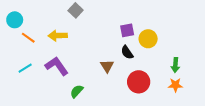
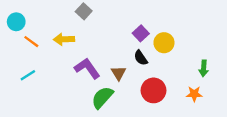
purple square: (127, 30) -> (141, 33), turned -32
green arrow: (175, 65) -> (204, 68), moved
purple L-shape: (57, 66) -> (87, 68), moved
green semicircle: (77, 91) -> (102, 97), moved, size x1.5

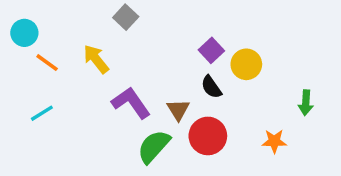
yellow arrow: (64, 39) -> (96, 59), turned 54
red circle: (154, 90) -> (208, 136), moved
orange star: (194, 94) -> (274, 141), moved

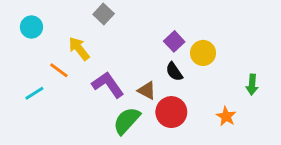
cyan circle: (24, 33) -> (31, 27), moved
orange line: (47, 63) -> (59, 70), moved
brown triangle: (178, 110) -> (147, 90), turned -30
orange star: (274, 141) -> (226, 116), turned 30

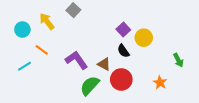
cyan circle: (31, 27) -> (22, 30), moved
yellow arrow: (79, 49) -> (47, 21), moved
green arrow: (252, 85) -> (178, 60), turned -32

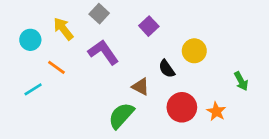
purple square: (123, 30) -> (149, 26), moved
purple L-shape: (76, 60) -> (103, 52), moved
red circle: (121, 79) -> (182, 107), moved

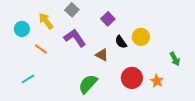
black semicircle: (167, 69) -> (121, 42), moved
brown triangle: (141, 87) -> (102, 55), moved
cyan line: (33, 89) -> (28, 79), moved

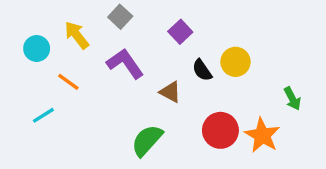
cyan line: (28, 79) -> (43, 115), moved
orange star: (157, 81) -> (262, 135), size x1.5

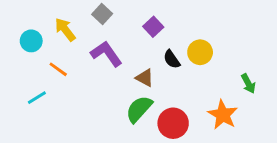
red circle: (220, 130) -> (173, 123), moved
green semicircle: (147, 140) -> (139, 109), moved

